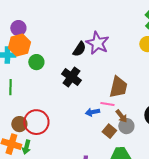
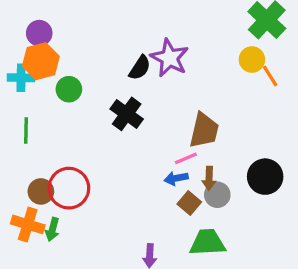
pink line: (107, 104) -> (186, 158), turned -32
blue arrow: (92, 112) -> (176, 178), moved
brown arrow: (121, 116) -> (209, 178), turned 40

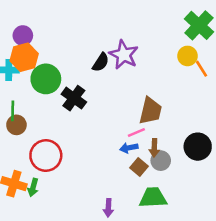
green circle: (69, 89) -> (46, 79), size x1.5
black cross: (127, 114) -> (74, 98), moved
brown circle: (41, 191) -> (16, 125), moved

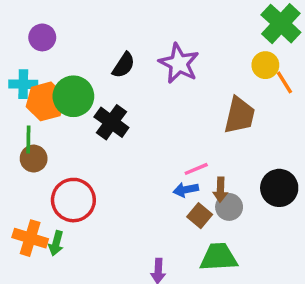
orange hexagon: (24, 57) -> (46, 101), moved
black semicircle: (101, 62) -> (124, 65), moved
brown trapezoid: (150, 111) -> (239, 115), moved

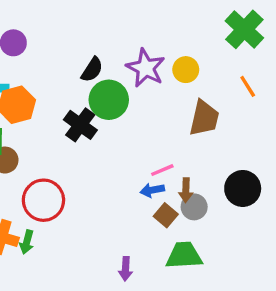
yellow circle: (265, 65) -> (186, 70), moved
green circle: (73, 96) -> (109, 100), moved

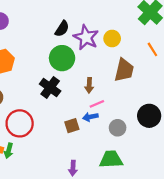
black semicircle: (92, 70) -> (62, 29), moved
black cross: (80, 125) -> (50, 87), moved
brown arrow: (186, 190) -> (89, 85), moved
brown square: (166, 215) -> (72, 126), moved, turned 32

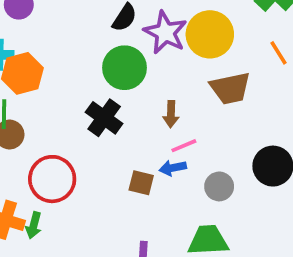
yellow circle: (112, 39) -> (210, 34), size x1.6
brown trapezoid: (124, 70) -> (230, 88), turned 65
brown square: (72, 126) -> (141, 183), turned 32

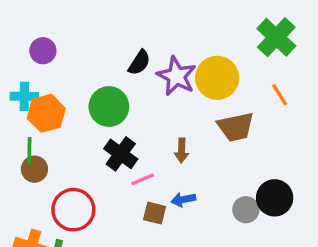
green circle: (124, 68) -> (109, 107), moved
pink line: (184, 146) -> (143, 179), moved
gray circle: (219, 186) -> (246, 210), moved

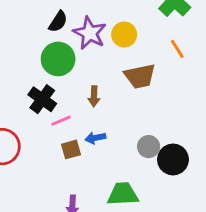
yellow circle: (217, 78) -> (124, 35), size x0.7
green circle: (109, 107) -> (58, 59), moved
black circle: (275, 198) -> (173, 159), moved
brown square: (155, 213) -> (71, 149), turned -30

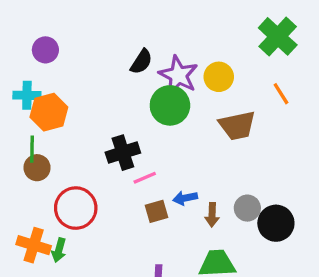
green circle: (58, 59) -> (170, 105), moved
brown arrow: (94, 96) -> (212, 215), moved
black cross: (42, 99) -> (123, 153), turned 36

